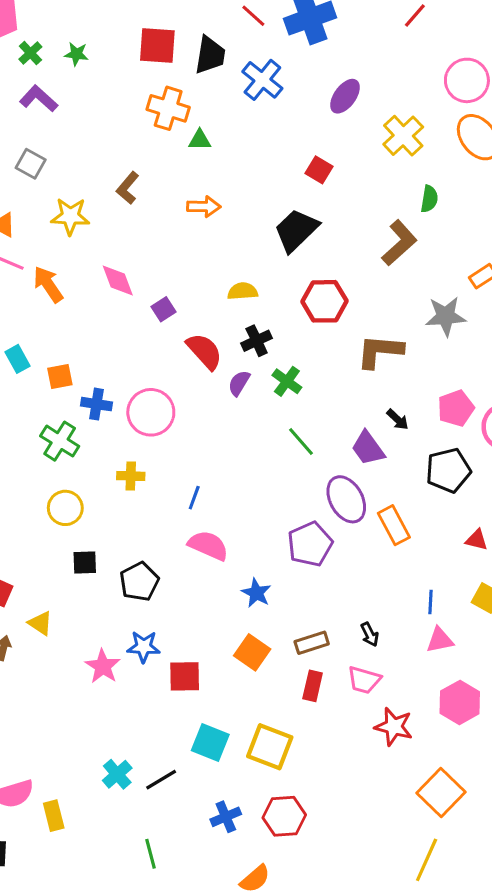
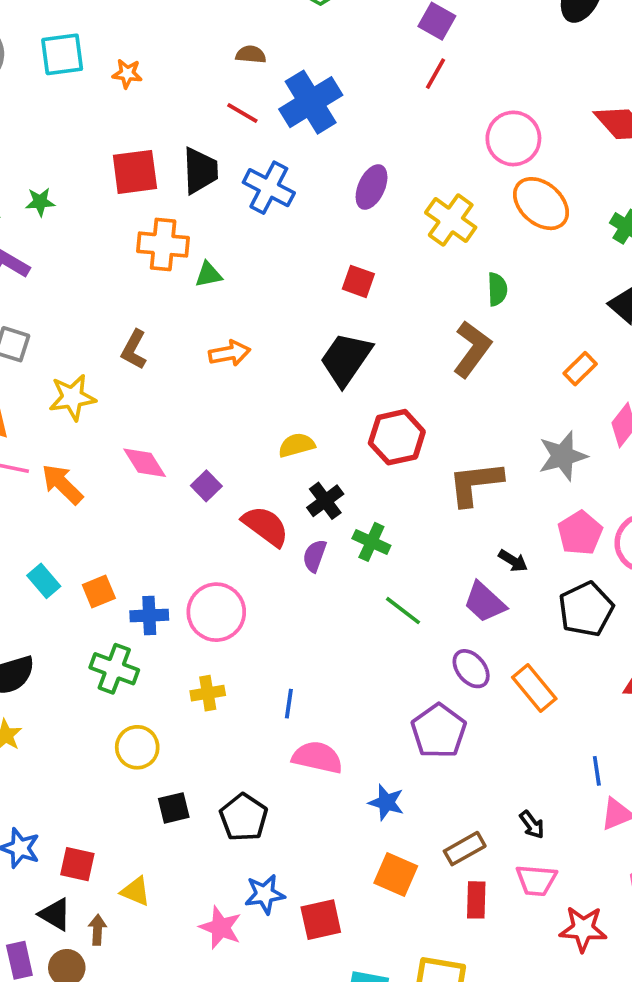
gray star: (446, 316) -> (563, 456), moved
purple ellipse: (346, 499) -> (471, 669), size x0.7

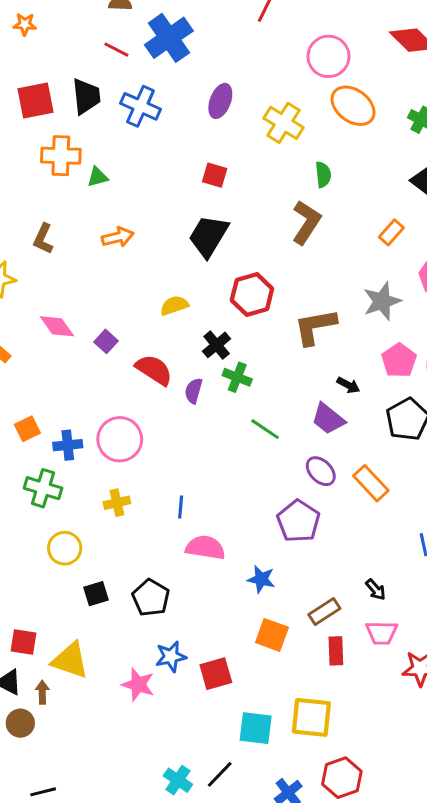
black cross: (325, 501) -> (217, 345), moved
yellow triangle: (135, 891) -> (70, 660), size x1.6

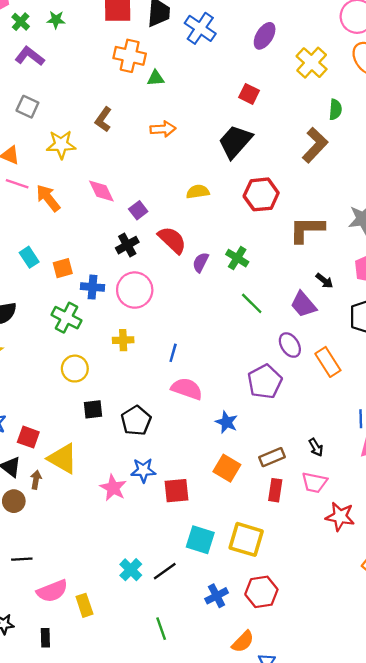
black cross: (217, 345) -> (127, 245), moved

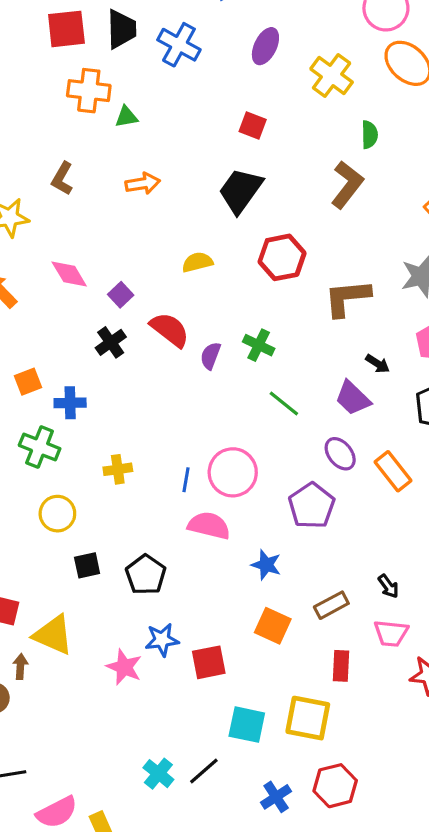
pink circle: (135, 290) -> (233, 472), moved
red rectangle: (275, 490) -> (341, 666), moved

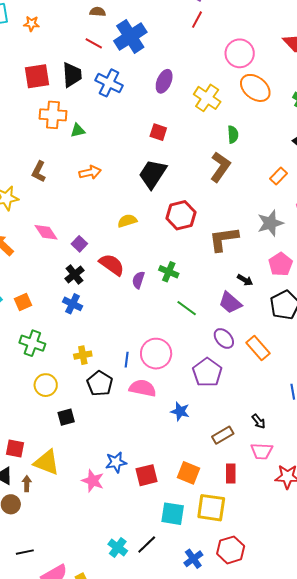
blue cross: (70, 403) -> (73, 304), moved, turned 30
black pentagon: (146, 575) -> (100, 383), moved
orange square: (273, 626) -> (188, 473), moved

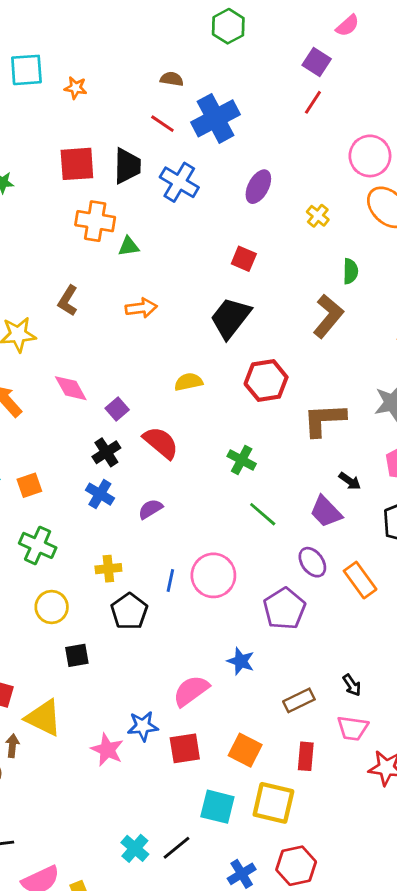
yellow cross: (207, 98) -> (318, 216), size x0.6
purple semicircle: (138, 280) -> (150, 509), moved, turned 36
pink semicircle: (143, 388) -> (191, 691), moved, turned -52

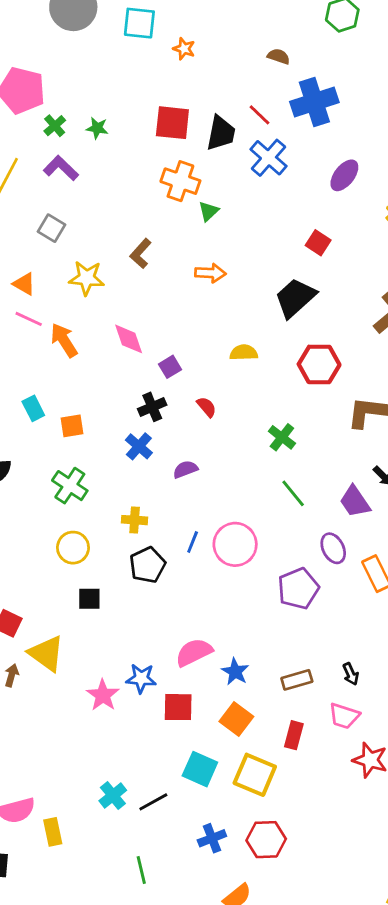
red line: (162, 124) -> (259, 115), moved
green triangle: (129, 246) -> (209, 211), turned -45
red semicircle: (161, 443) -> (207, 407), size x0.6
blue star: (241, 661) -> (235, 672), moved

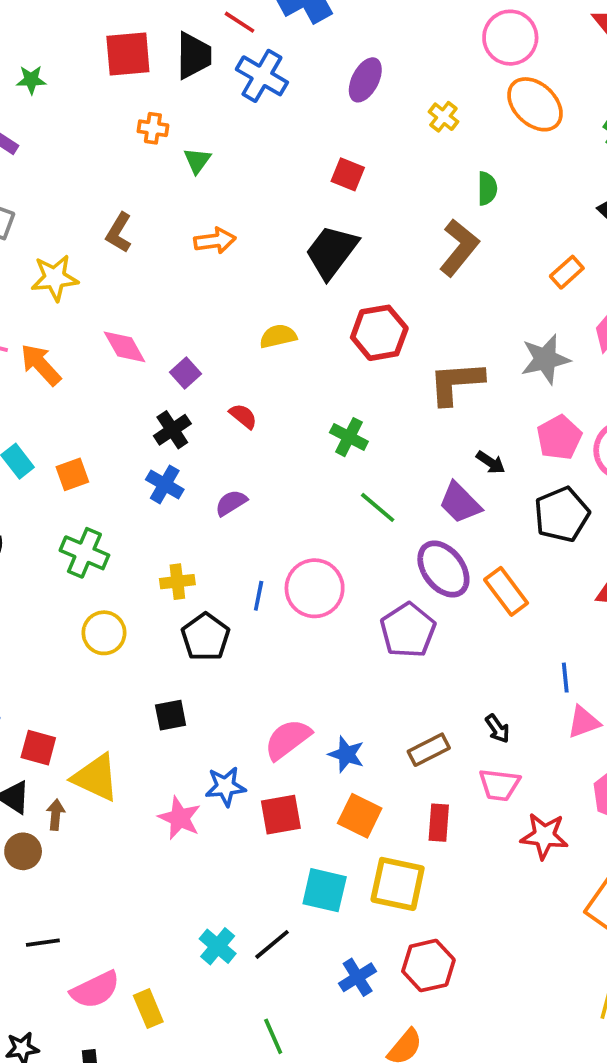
orange cross: (180, 181) -> (153, 128), size x0.6
purple ellipse: (333, 548) -> (443, 569), size x1.4
black square: (89, 599) -> (171, 715), moved

